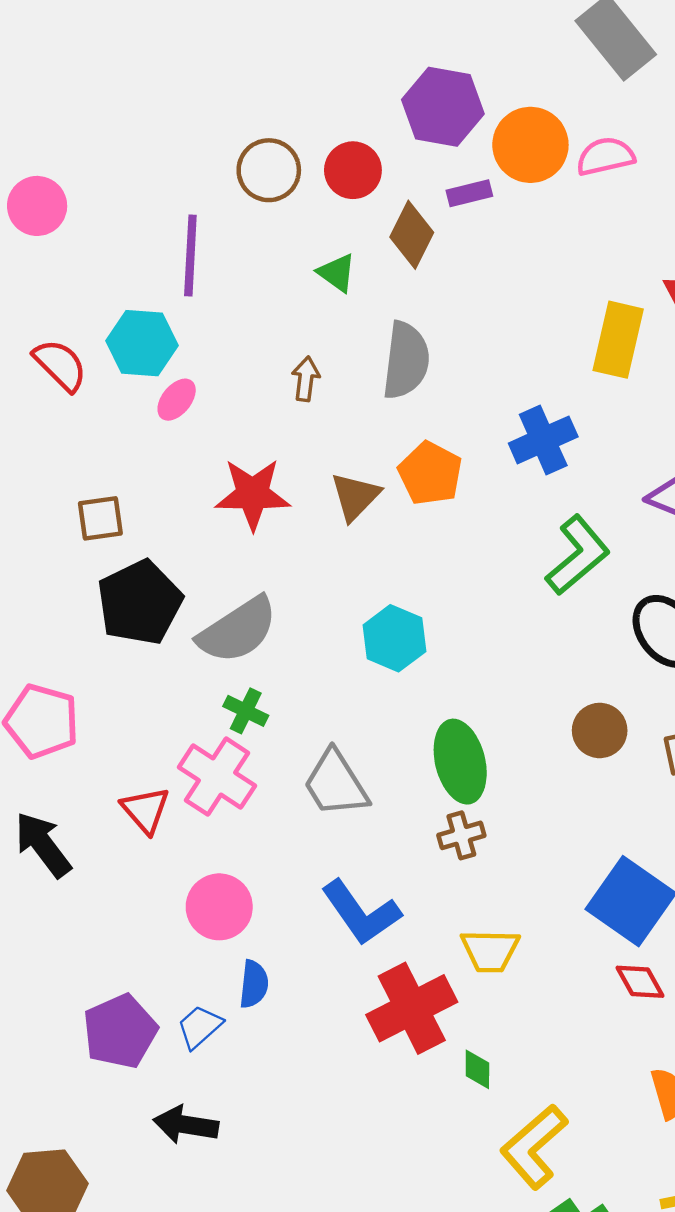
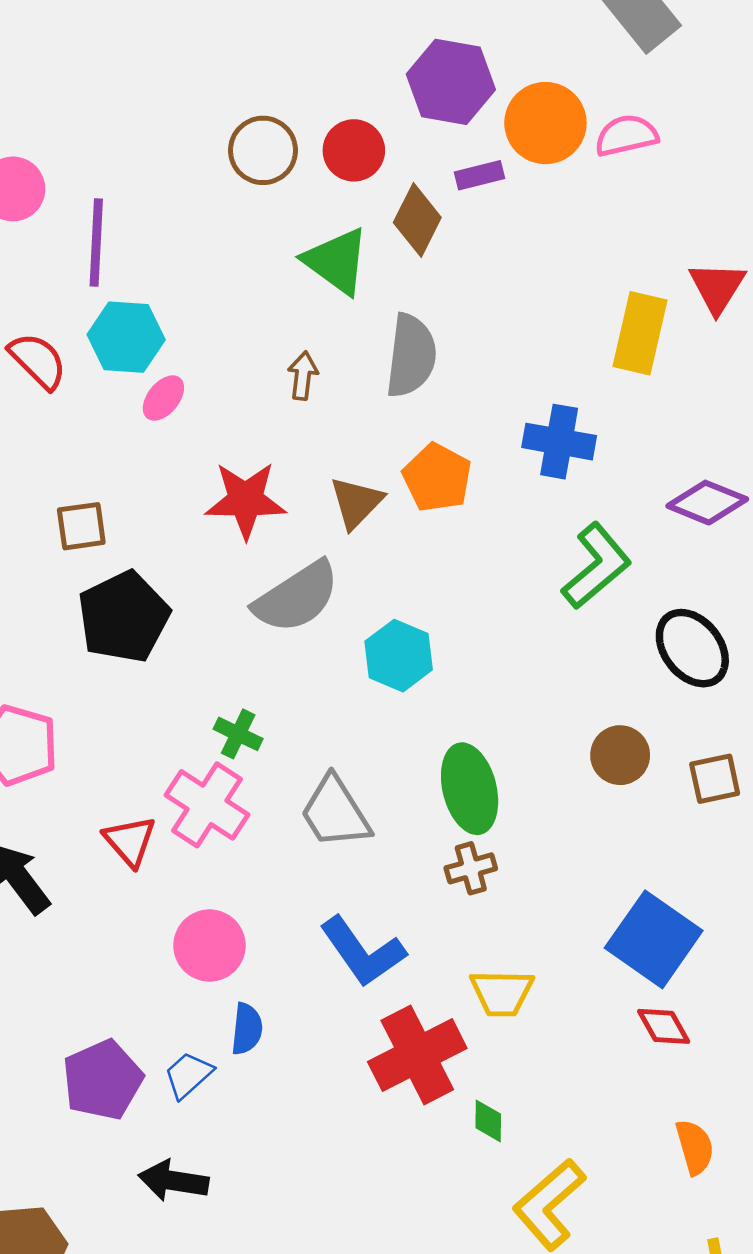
purple line: (190, 256) -> (96, 242), moved
green triangle: (337, 273) -> (336, 261), size x1.6
blue cross: (543, 440) -> (559, 442), turned 34
gray semicircle: (238, 630) -> (297, 597), moved

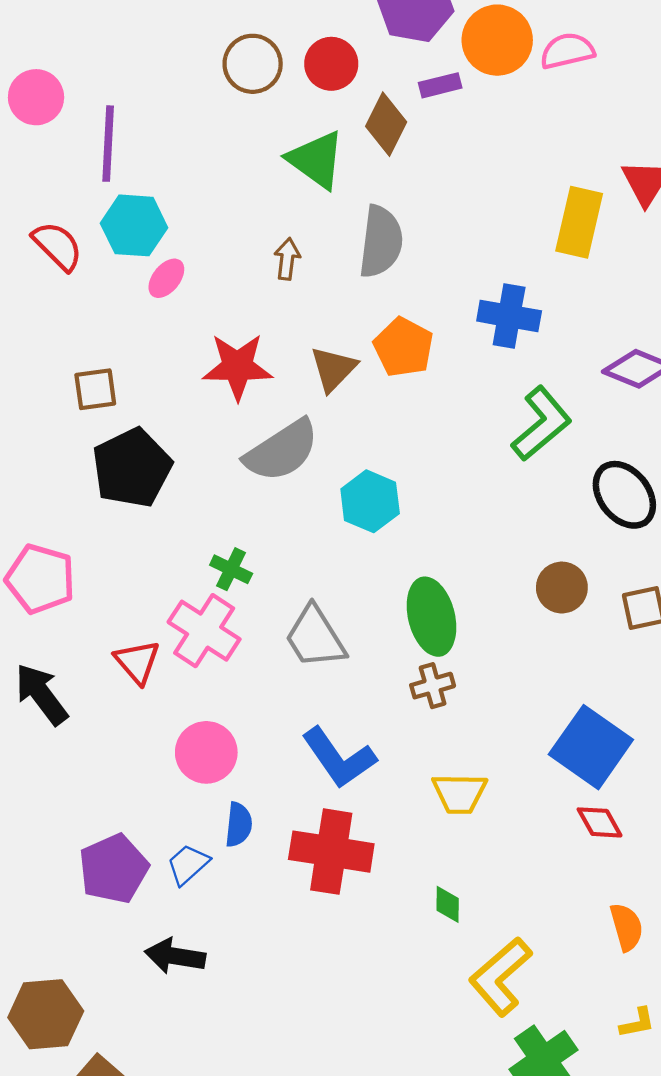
red cross: (417, 1055) -> (331, 852), moved, turned 36

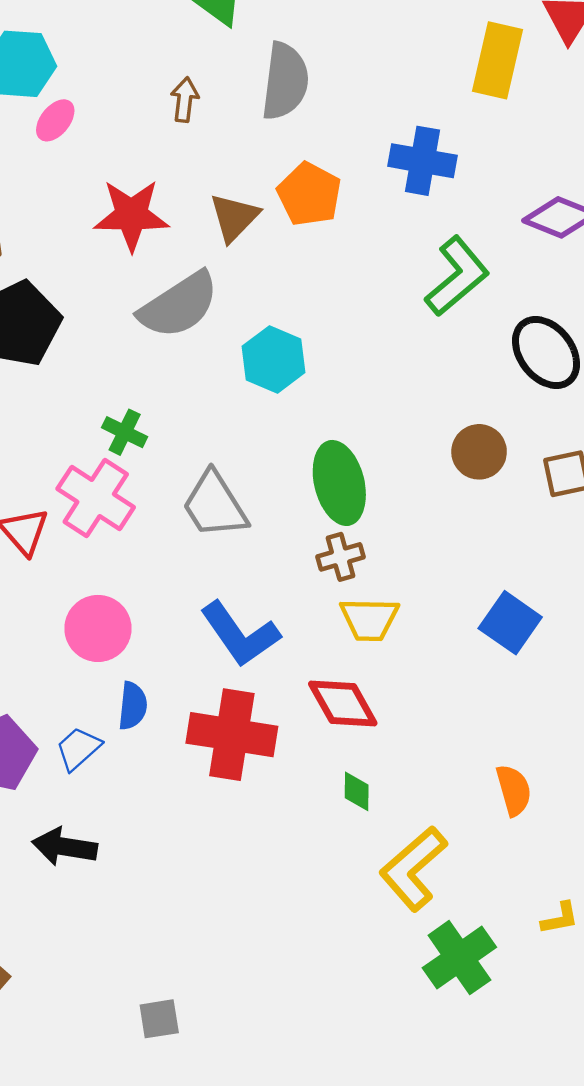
blue square: (591, 747) -> (510, 623), size x0.7
yellow trapezoid: (459, 793) -> (369, 619), moved
red diamond: (600, 822) -> (343, 704), moved, size x1.4
orange semicircle: (627, 927) -> (514, 790), moved

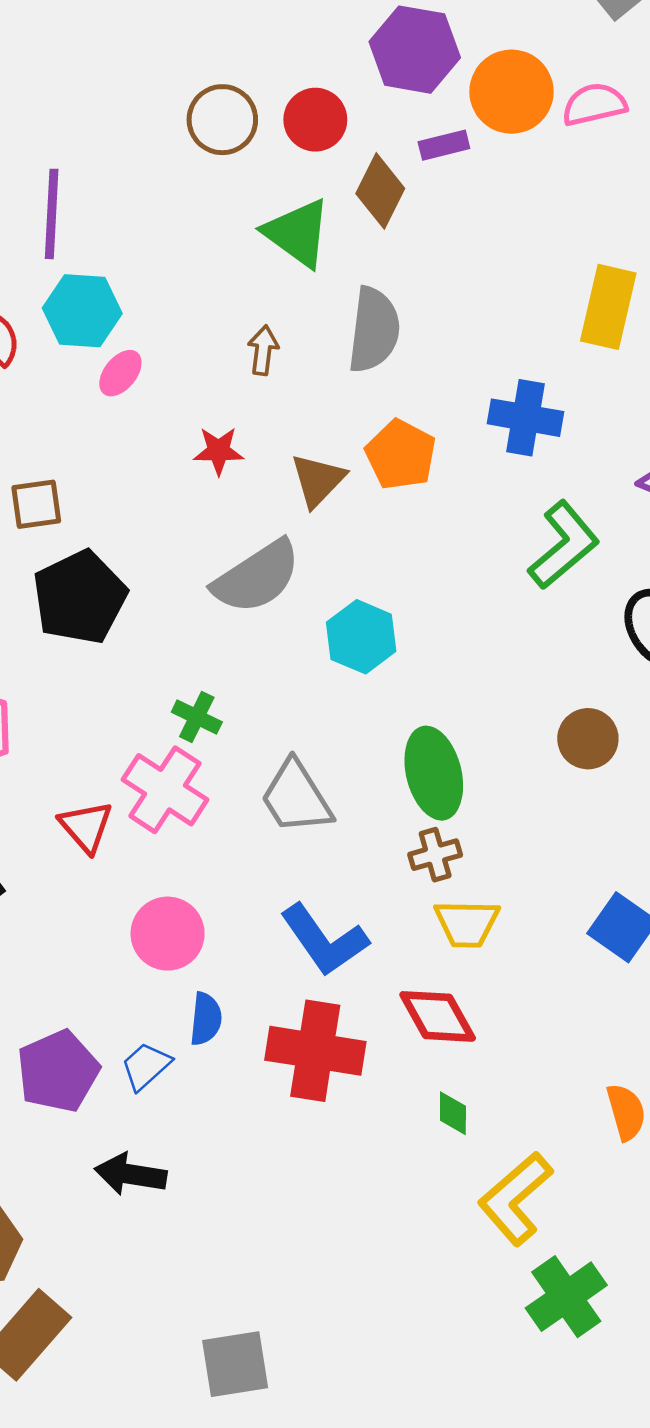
red star: (131, 215) -> (219, 451), moved, size x0.6
gray square: (159, 1019) -> (235, 1364), size x1.5

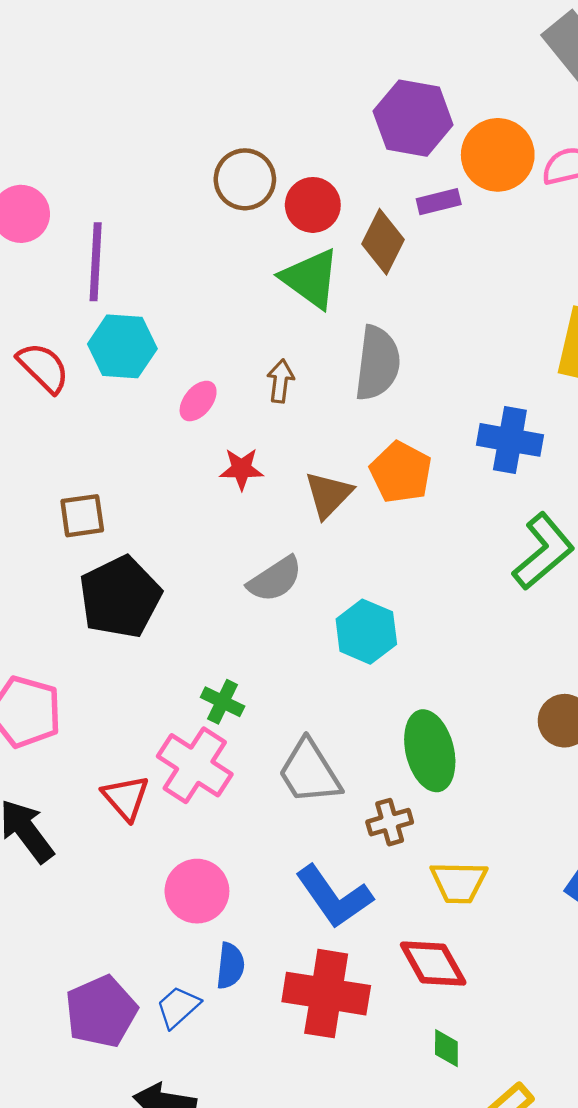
red circle: (315, 120) -> (313, 205), moved
pink ellipse: (120, 373) -> (198, 401), moved
gray semicircle: (257, 577) -> (275, 579), size x0.7
brown cross: (435, 855) -> (390, 822), moved

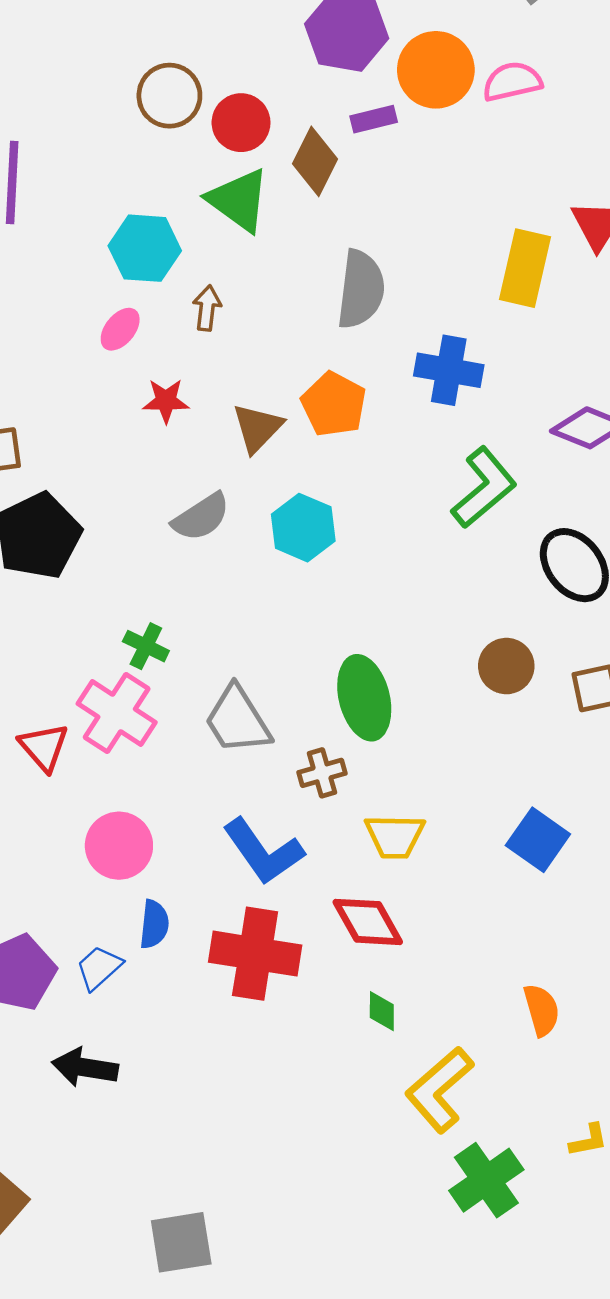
cyan hexagon: (122, 346) -> (145, 248), moved
gray semicircle: (377, 363) -> (361, 289), moved
cyan hexagon: (366, 632) -> (303, 528), moved

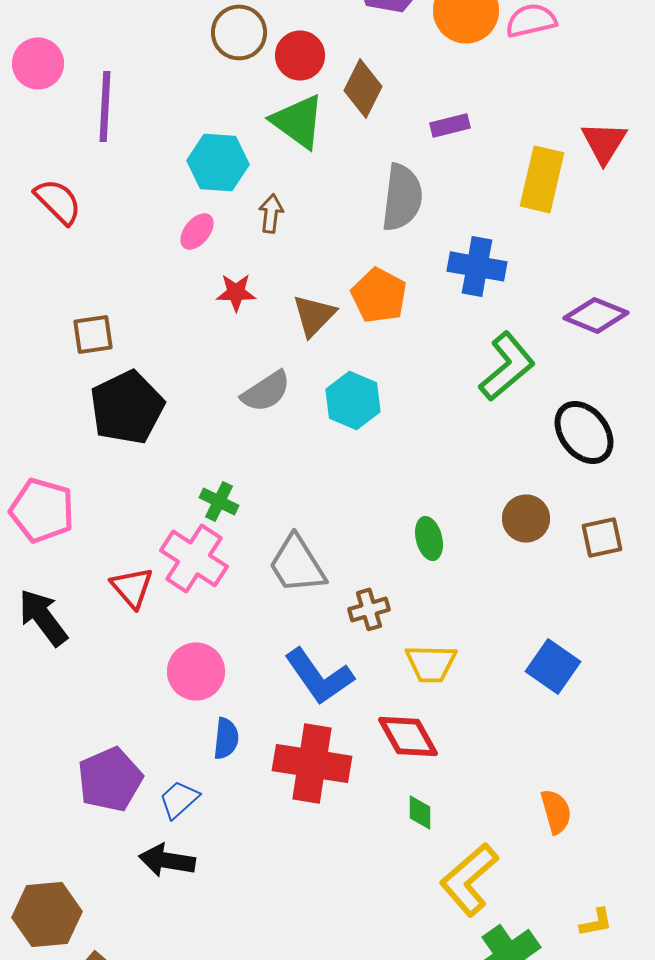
purple rectangle: (374, 119) -> (450, 125), moved
green ellipse: (364, 698) -> (429, 538), moved, size x0.6
blue trapezoid: (99, 968) -> (179, 799), moved

